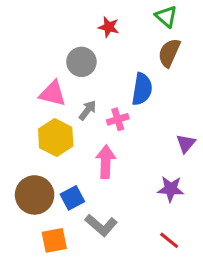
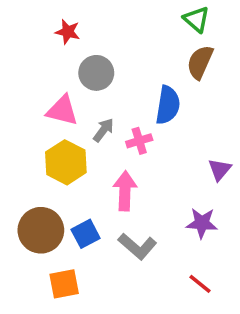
red star: (109, 27) -> (68, 32), moved
gray L-shape: (101, 225) -> (137, 246), moved

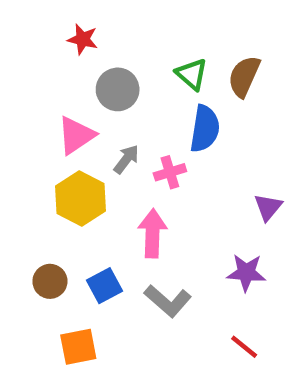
green triangle: (196, 19) -> (192, 74), moved
pink triangle: (62, 110) -> (76, 135), turned -48
brown circle: (41, 230) -> (50, 281), size x0.6

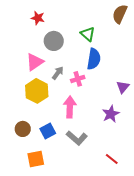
brown semicircle: (244, 76) -> (120, 14), moved
purple triangle: (268, 207) -> (123, 87), moved
purple star: (246, 273) -> (111, 114), moved, turned -30

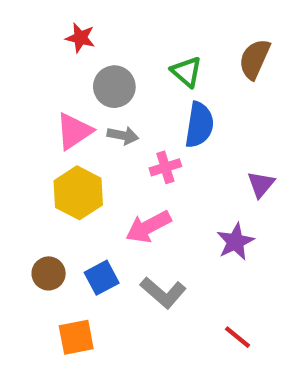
brown semicircle: (120, 14) -> (254, 59), moved
gray arrow: (58, 73) -> (123, 135), moved, turned 64
pink arrow: (70, 107) -> (148, 227), turned -120

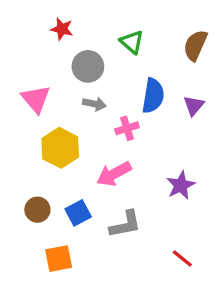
green triangle: (187, 72) -> (132, 42), moved
pink triangle: (74, 131) -> (36, 99), moved, turned -36
purple triangle: (261, 184) -> (194, 105), moved
gray L-shape: (163, 293) -> (125, 224), turned -52

